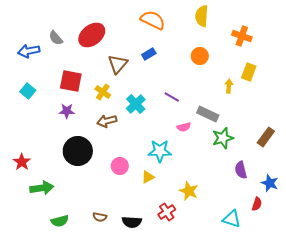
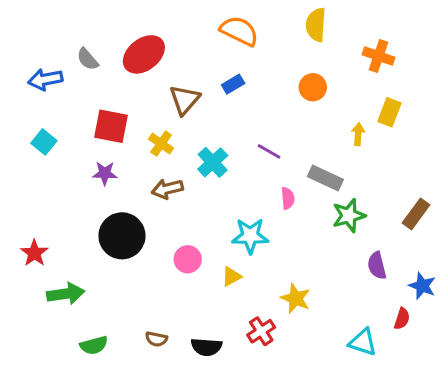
pink semicircle: (184, 127) -> (288, 198), turned -80

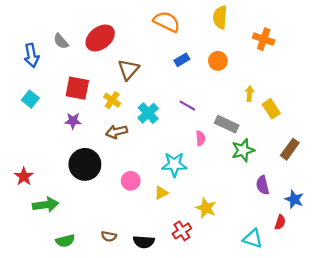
blue arrow: (45, 79) -> (31, 55), turned -90
blue rectangle: (233, 84) -> (182, 60), moved
yellow rectangle: (389, 112) -> (271, 109), moved, turned -54

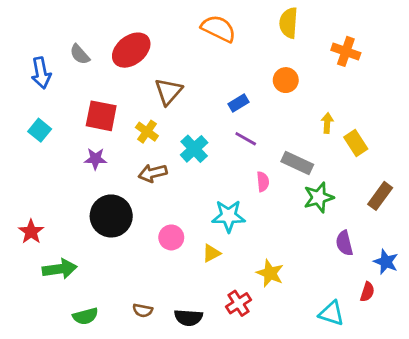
blue rectangle: (182, 60) -> (239, 103), moved

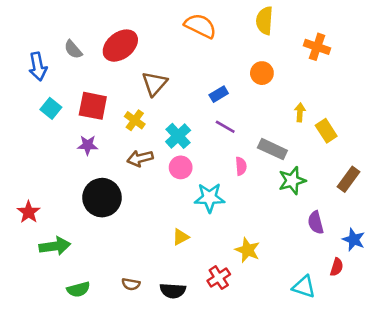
cyan square: (40, 130) -> (51, 108), moved
pink circle: (171, 237) -> (181, 167), moved
yellow triangle: (211, 253) -> (181, 237), moved

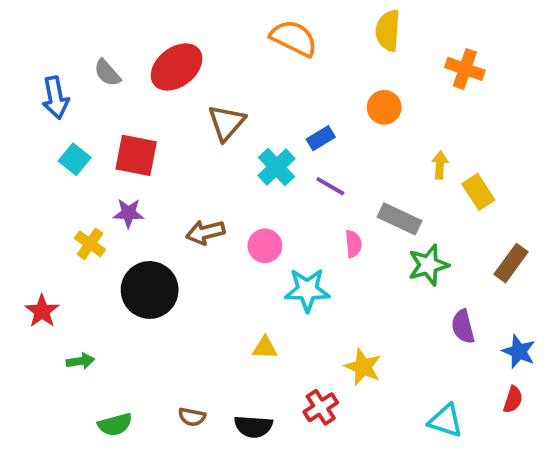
yellow cross: (135, 120) -> (90, 244), moved
cyan cross: (178, 136) -> (276, 167), moved
yellow triangle: (181, 237) -> (265, 348), turned 30
green arrow: (55, 246) -> (80, 361), size x0.6
red semicircle: (337, 267) -> (513, 400), moved

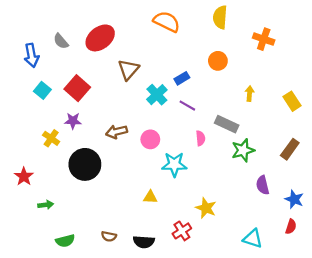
red square: (136, 155) -> (77, 88), turned 30
yellow rectangle: (478, 192) -> (292, 101), moved

